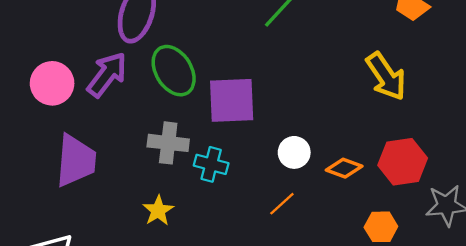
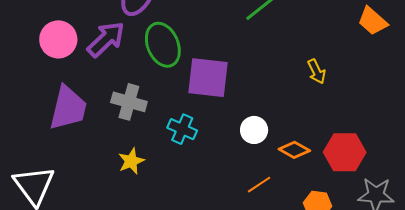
yellow arrow: (386, 76) -> (317, 72), moved, size x0.6
gray cross: (168, 143) -> (129, 102), moved
orange line: (282, 204) -> (259, 185), moved

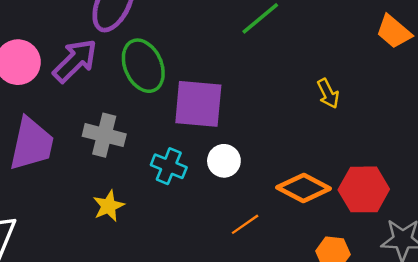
white circle: (254, 130) -> (224, 161), moved
orange diamond: (294, 150) -> (304, 188), size x1.4
orange line: (259, 185) -> (245, 224), moved

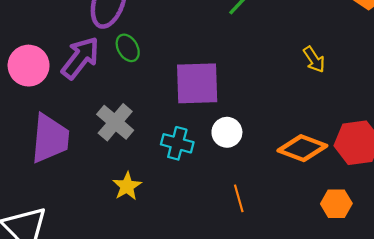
green ellipse: (143, 66) -> (128, 48), moved, size x0.6
gray cross: (104, 135) -> (115, 122), turned 33
orange line: (245, 224) -> (239, 198), moved, turned -64

